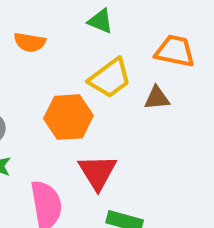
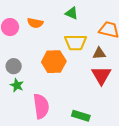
yellow trapezoid: (110, 78) -> (75, 42), turned 35
red triangle: (97, 172) -> (101, 75), moved

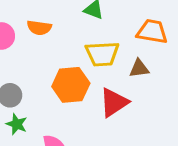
red triangle: (101, 75) -> (114, 102), moved, turned 30

